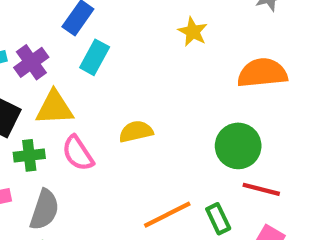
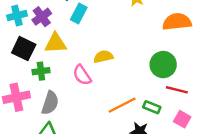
pink semicircle: (78, 153) -> (82, 75), moved
green rectangle: (218, 219) -> (152, 107), turned -42

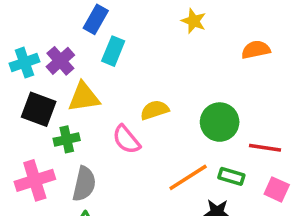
orange semicircle: (177, 22) -> (256, 50), size x0.7
green circle: (163, 65) -> (220, 122), moved

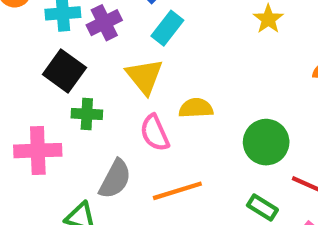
yellow triangle: (84, 97) -> (144, 76), moved, turned 44
orange line: (188, 177) -> (177, 191), moved
gray semicircle: (84, 184) -> (115, 179), moved

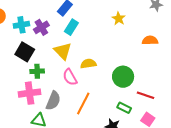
pink cross: (38, 151) -> (30, 93), moved
orange line: (177, 191) -> (83, 104), turned -40

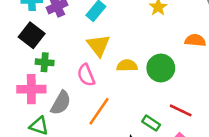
yellow triangle: (63, 51) -> (98, 45), moved
yellow semicircle: (88, 64) -> (127, 66), moved
green circle: (123, 77) -> (161, 68), moved

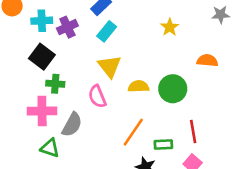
red line: (181, 110) -> (193, 132), turned 55
orange line: (99, 111) -> (133, 132), moved
green rectangle: (151, 123) -> (163, 144), turned -36

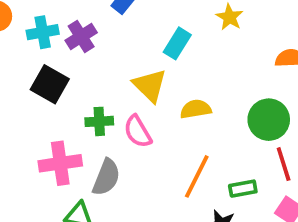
cyan rectangle: (107, 31) -> (177, 43), moved
green cross: (55, 84) -> (99, 121), moved
green circle: (173, 89) -> (269, 120), moved

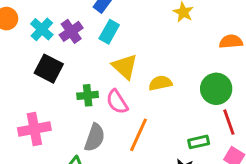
cyan cross: (43, 32) -> (42, 29), turned -35
cyan rectangle: (177, 43) -> (109, 32), moved
pink cross: (60, 163) -> (34, 129), moved
orange line: (197, 176) -> (138, 135), moved

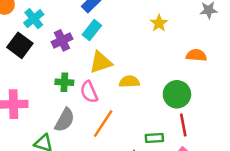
purple cross: (71, 31) -> (62, 40), moved
yellow triangle: (125, 66) -> (101, 62), turned 50
black square: (49, 69) -> (20, 45), moved

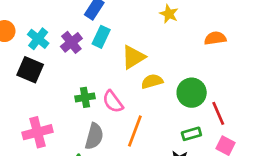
purple cross: (62, 40) -> (71, 42), moved
yellow triangle: (101, 62) -> (133, 57), moved
green circle: (177, 94) -> (192, 93), moved

